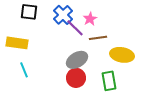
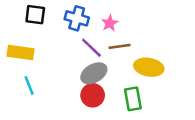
blue cross: (63, 15) -> (77, 18), turned -30
purple line: (75, 28) -> (91, 48), moved

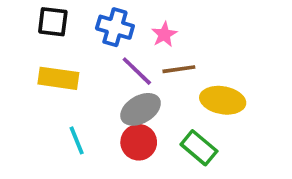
yellow rectangle: (21, 53) -> (58, 78), moved
cyan line: (29, 86) -> (77, 140), moved
green rectangle: (133, 99) -> (199, 148), turned -40

